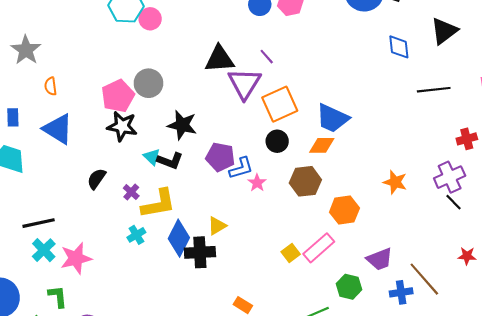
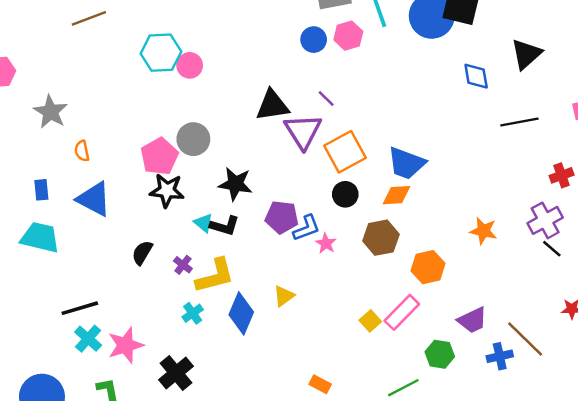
black cross: (200, 252) -> (176, 373), moved, turned -32

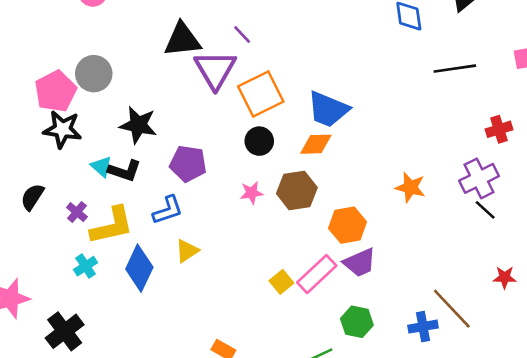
blue L-shape: (306, 228) -> (168, 210), moved
pink star: (326, 243) -> (252, 193), moved, turned 30
purple trapezoid: (472, 320) -> (360, 263), moved

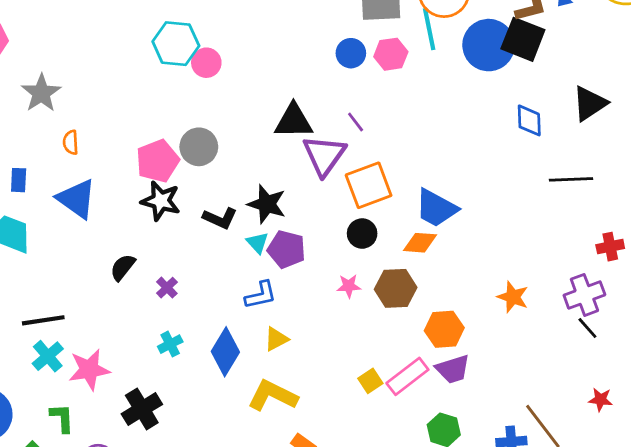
black star: (138, 125) -> (267, 204), moved
cyan triangle: (101, 167) -> (257, 243), moved
black L-shape: (125, 171) -> (220, 218), moved
yellow L-shape: (112, 226) -> (273, 396), moved, turned -147

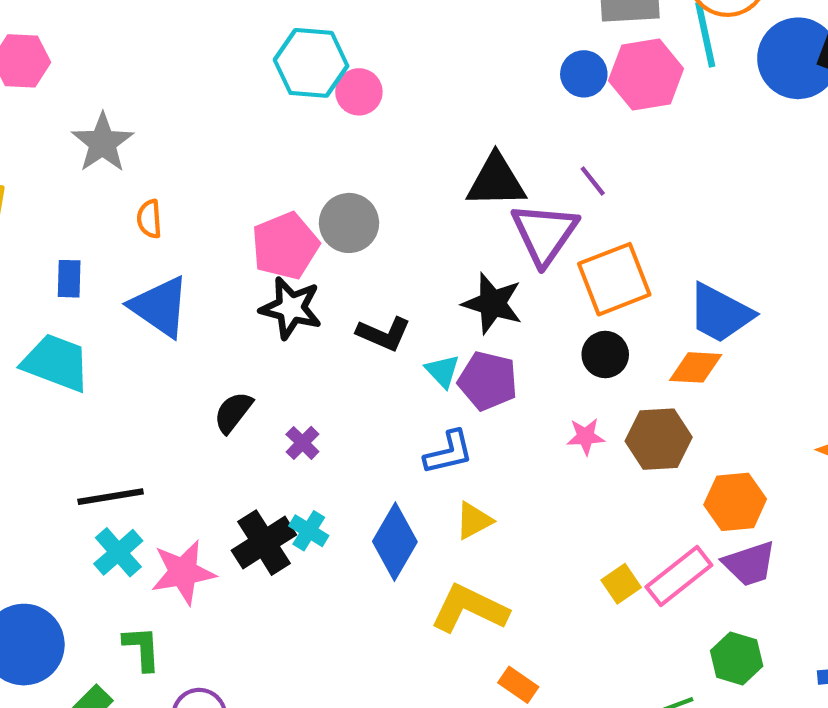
pink hexagon: (391, 54) -> (646, 75), size x1.4
black star: (267, 204) -> (492, 303), moved
cyan cross: (170, 344) -> (309, 531), turned -30
black cross: (142, 409) -> (264, 543), moved

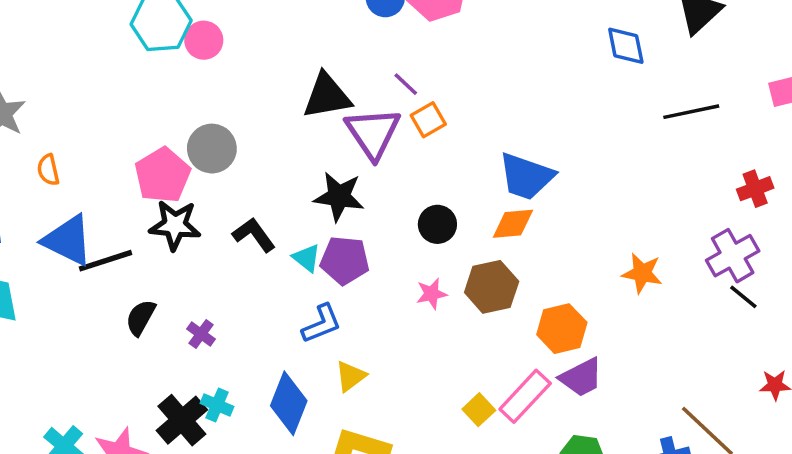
orange square: (614, 279) -> (428, 120), moved, size x0.6
black L-shape: (384, 334) -> (254, 235), turned -141
black line: (111, 497) -> (105, 261), moved

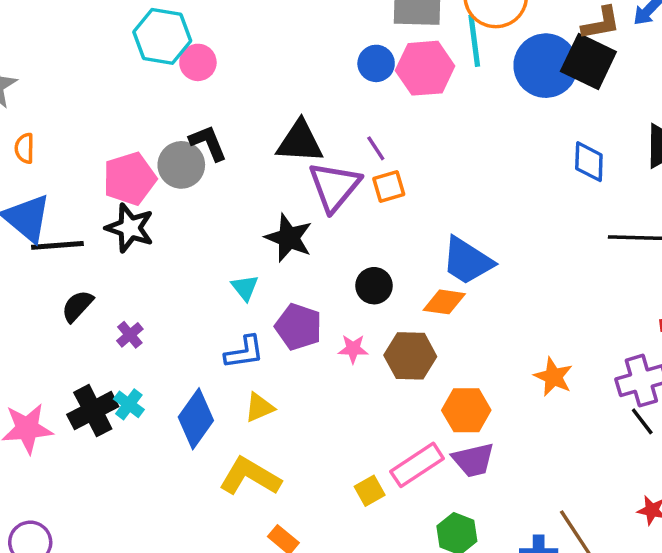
black L-shape: (254, 235) -> (208, 143), moved
purple pentagon: (345, 260) -> (298, 327), moved
yellow square: (479, 410) -> (370, 491), moved

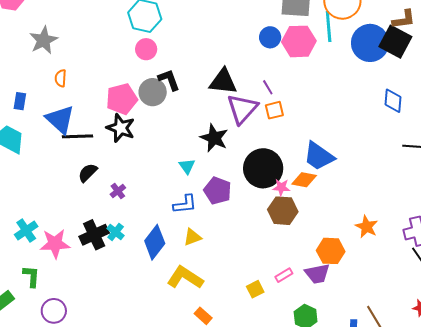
pink circle: (198, 62) -> (146, 49), moved
black circle: (374, 286) -> (263, 168), size x1.8
pink star: (353, 349) -> (281, 187), moved
orange hexagon: (466, 410) -> (331, 251), moved
pink rectangle: (417, 465) -> (284, 275), size x0.6

